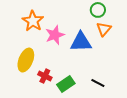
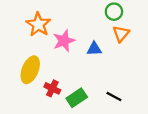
blue triangle: (81, 42) -> (94, 49), size x0.6

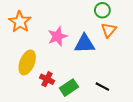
orange star: (38, 24) -> (20, 22), moved
blue triangle: (94, 49) -> (85, 44), size x1.5

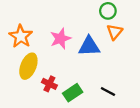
orange star: (20, 22) -> (21, 36), moved

